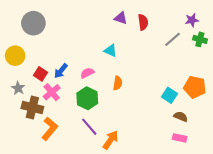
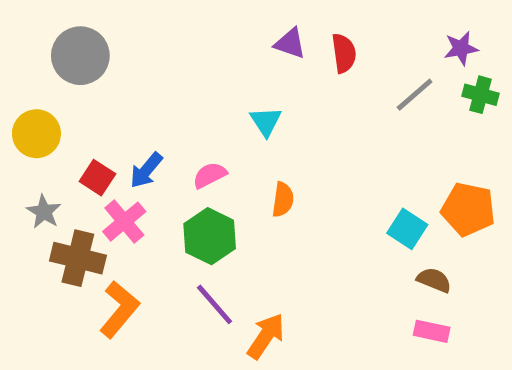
cyan triangle: (111, 51) -> (266, 122), turned 32

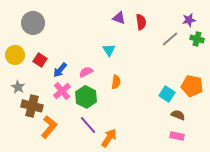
red square: (97, 178) -> (40, 60), moved
pink cross: (124, 222) -> (62, 91), moved

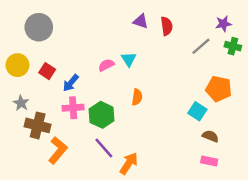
pink semicircle: (86, 72) -> (106, 65), moved
orange pentagon: (192, 86) -> (219, 89), moved
pink cross: (62, 91) -> (73, 108), turned 36

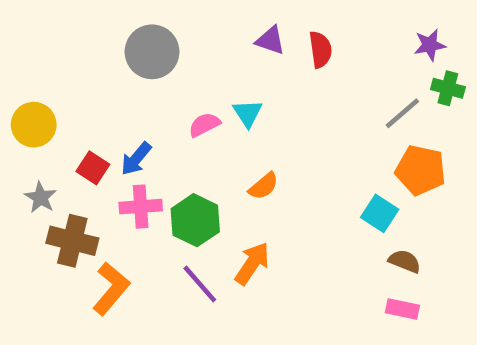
gray circle: (39, 27) -> (152, 52), moved
gray line: (201, 46) -> (402, 113), moved
red square: (47, 71) -> (93, 168), moved
orange semicircle: (137, 97) -> (264, 186), turned 42
orange arrow: (129, 163) -> (252, 263), moved

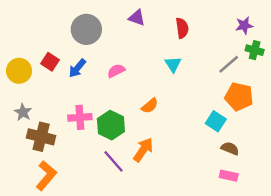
purple triangle: (270, 40) -> (137, 18), moved
cyan triangle: (248, 113) -> (173, 64), moved
blue arrow: (136, 159) -> (77, 68), moved
red square: (93, 168) -> (50, 62), moved
orange L-shape: (111, 289) -> (46, 176), moved

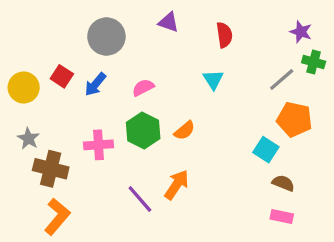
purple star: (244, 25) -> (301, 32), turned 30
green hexagon: (111, 125) -> (143, 131), moved

